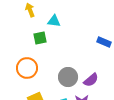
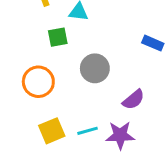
gray circle: (68, 77) -> (95, 68), moved

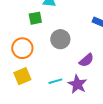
yellow square: (52, 131) -> (22, 76), moved
purple star: (120, 135) -> (77, 84), turned 30

